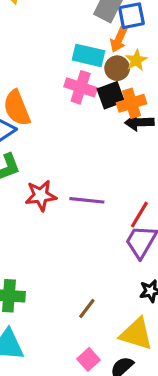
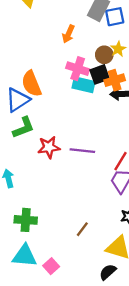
orange arrow: (119, 40) -> (68, 34), moved
cyan rectangle: (88, 55) -> (83, 85), moved
pink square: (88, 359) -> (51, 266), moved

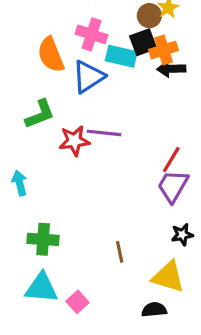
pink cross: (78, 69) -> (92, 34), moved
blue triangle: (18, 100) -> (88, 77), moved
purple line: (82, 151) -> (104, 133), moved
brown line: (82, 229) -> (120, 252), turned -49
black semicircle: (108, 272) -> (154, 310), turned 36

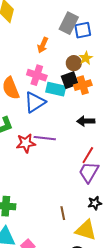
black arrow: (171, 69) -> (86, 121), moved
brown line: (120, 252) -> (63, 213), moved

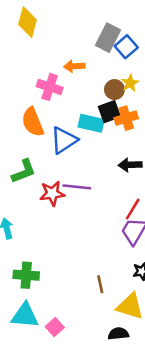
blue square: (83, 30) -> (126, 47), turned -30
orange arrow: (43, 45) -> (74, 66), turned 63
pink cross: (37, 75) -> (50, 87), moved

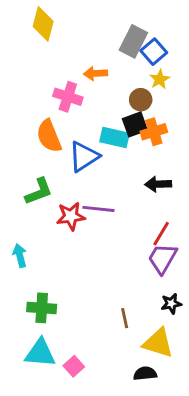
yellow star: (130, 83) -> (160, 79), moved

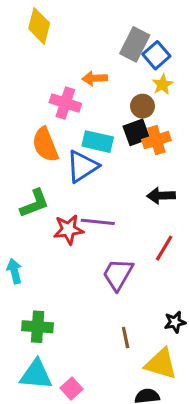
cyan rectangle: (114, 138) -> (98, 142), moved
purple trapezoid: (163, 258) -> (118, 274), moved

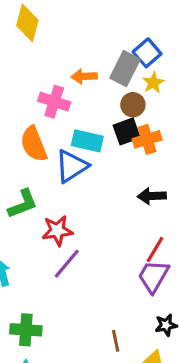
gray rectangle: (135, 44) -> (125, 69), moved
purple line: (98, 222) -> (67, 264), moved, turned -56
purple trapezoid: (118, 274) -> (153, 276), moved

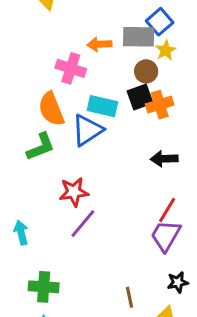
gray rectangle: (125, 69) -> (139, 37), turned 64
green L-shape: (23, 204) -> (41, 147), moved

